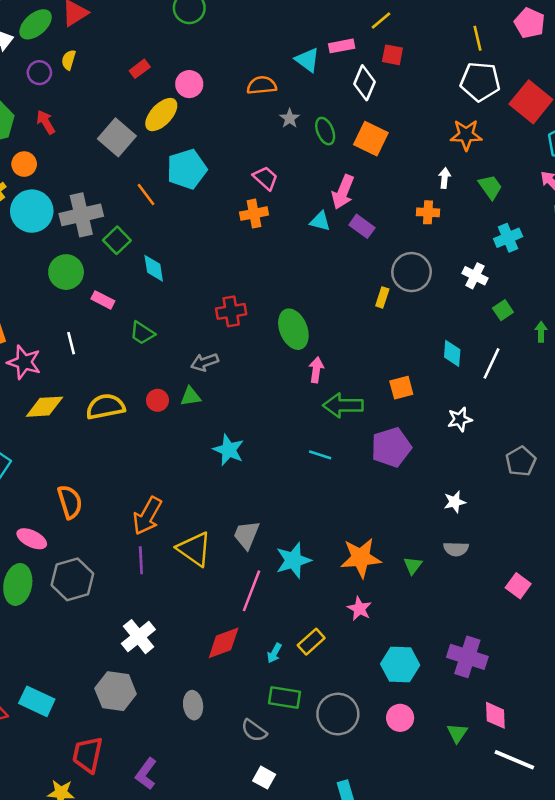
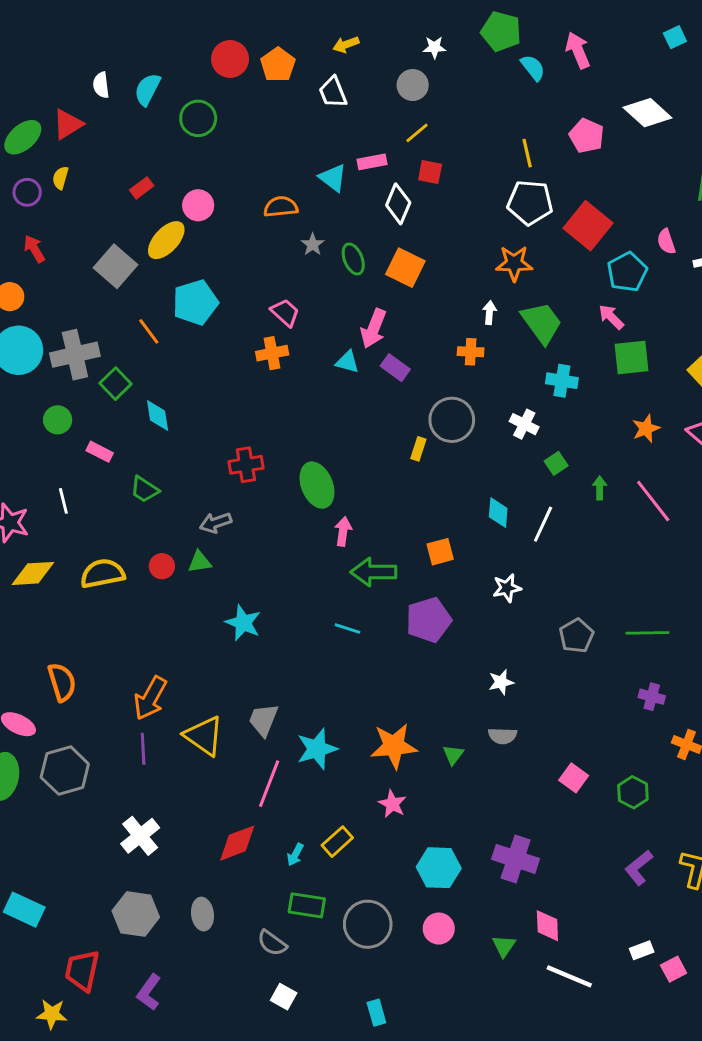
green trapezoid: (490, 187) -> (542, 323), size x1.5
cyan cross: (508, 238) -> (562, 381), turned 32
green circle: (66, 272) -> (58, 420), size x0.7
gray hexagon: (116, 691) -> (136, 914), moved

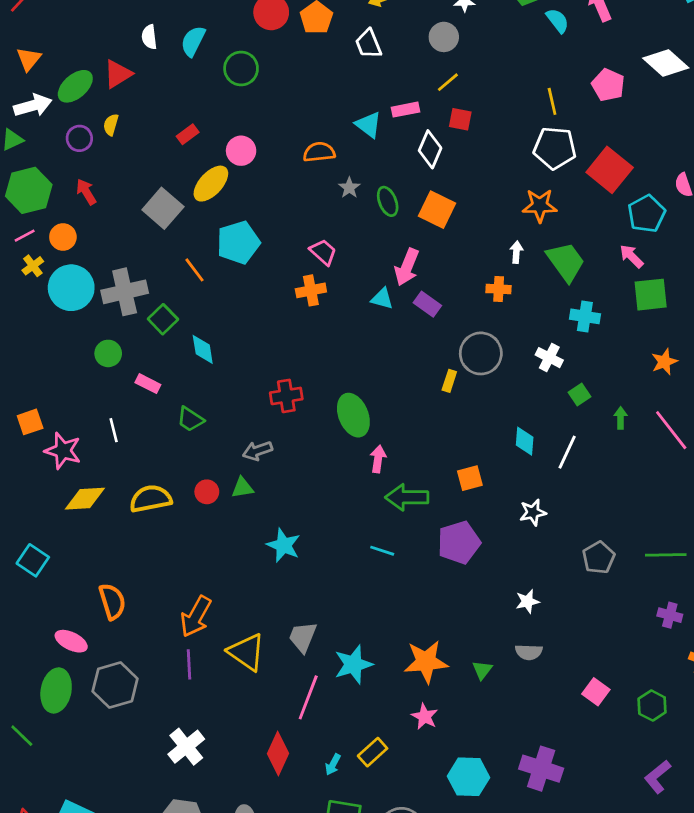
red diamond: (237, 843) -> (278, 753), turned -45

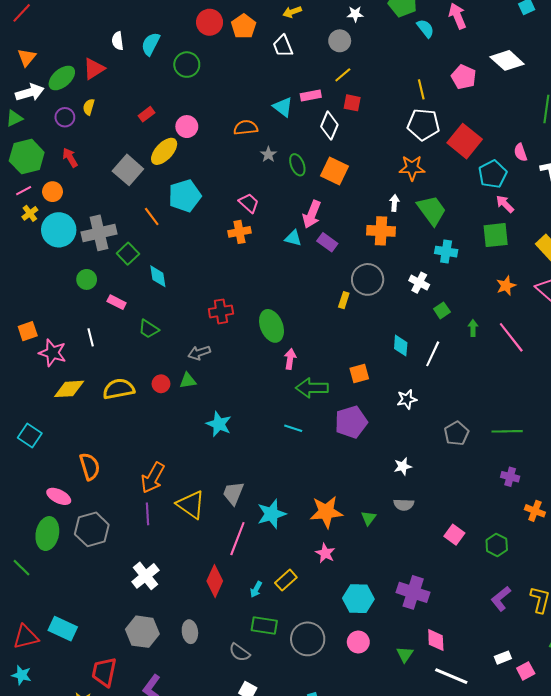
pink arrow: (631, 256) -> (505, 204), moved
orange cross: (499, 289) -> (381, 231), size x1.5

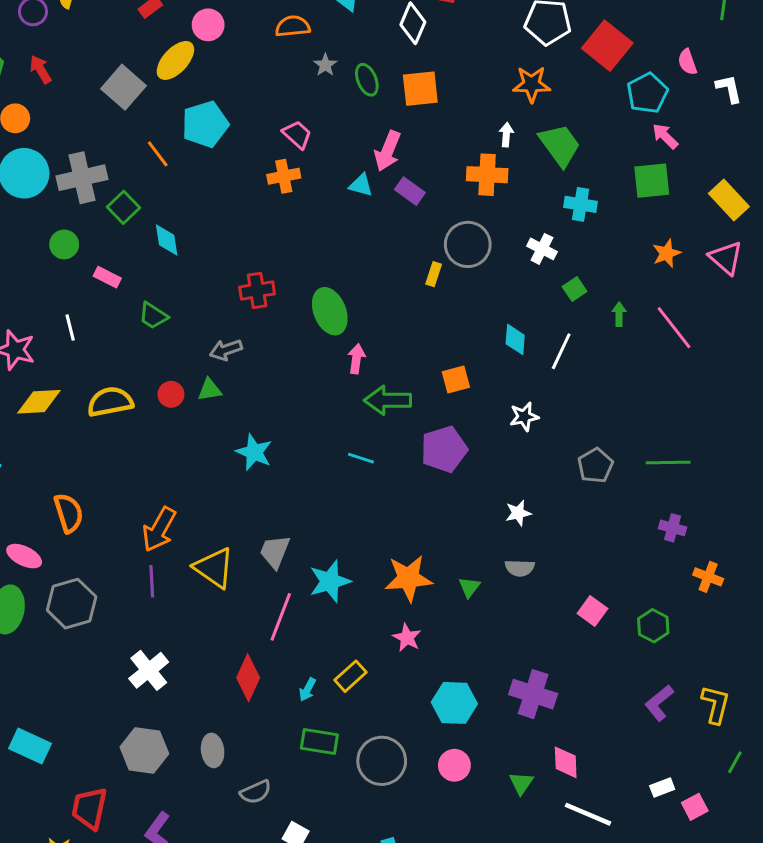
orange square: (335, 171) -> (420, 89), turned -32
gray semicircle: (239, 652) -> (256, 792), moved, turned -60

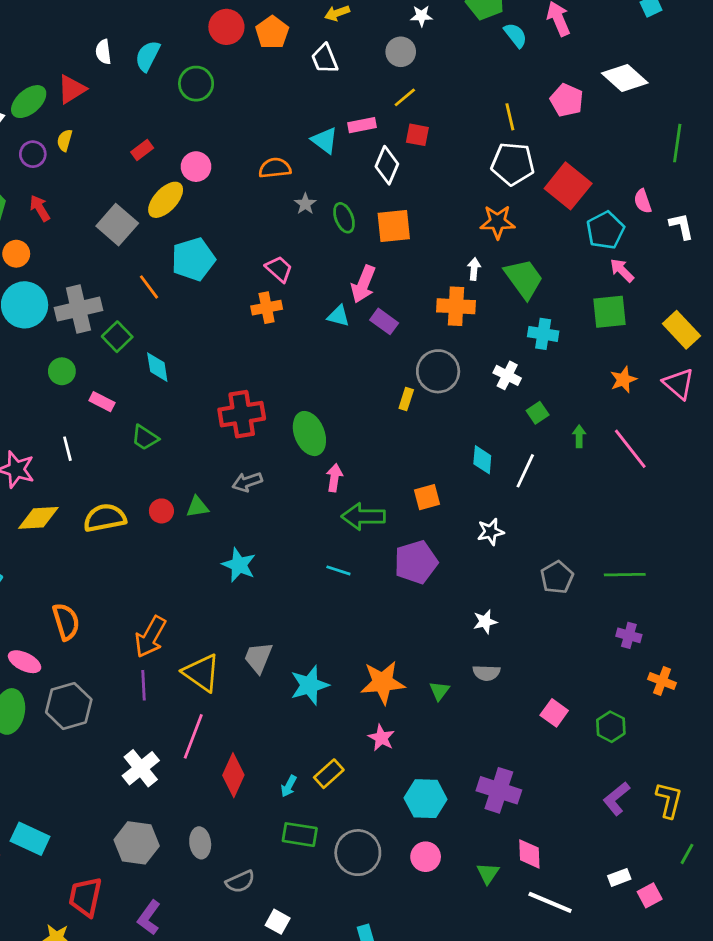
red cross: (257, 290) -> (242, 414), size x1.4
gray arrow: (226, 350) -> (247, 482), moved
pink line: (281, 617) -> (193, 736), moved

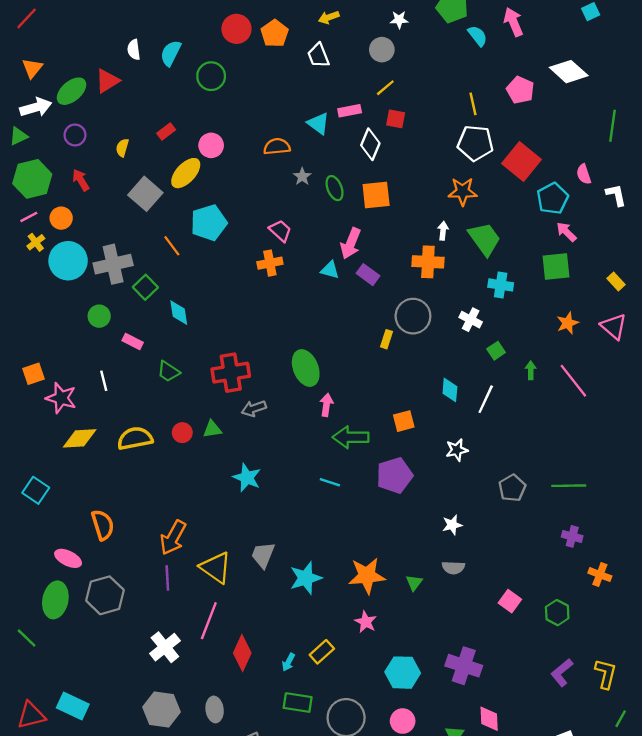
yellow semicircle: (65, 140) -> (122, 148), moved
yellow rectangle: (681, 330) -> (616, 282), size x0.6
red cross: (242, 414) -> (231, 373), moved

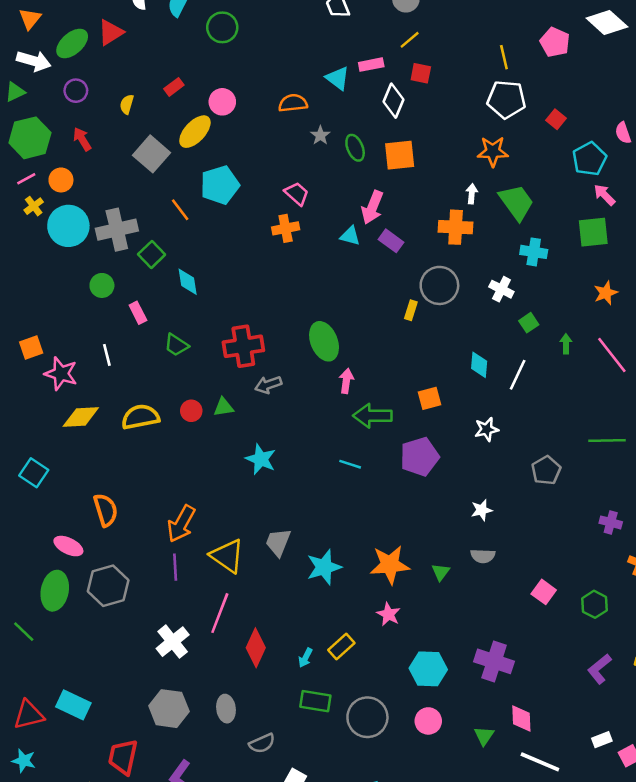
white arrow: (36, 107) -> (34, 61), turned 32
red square: (521, 162) -> (556, 119), size x0.5
pink rectangle: (133, 341) -> (138, 313), turned 36
green line: (569, 486) -> (607, 441), moved

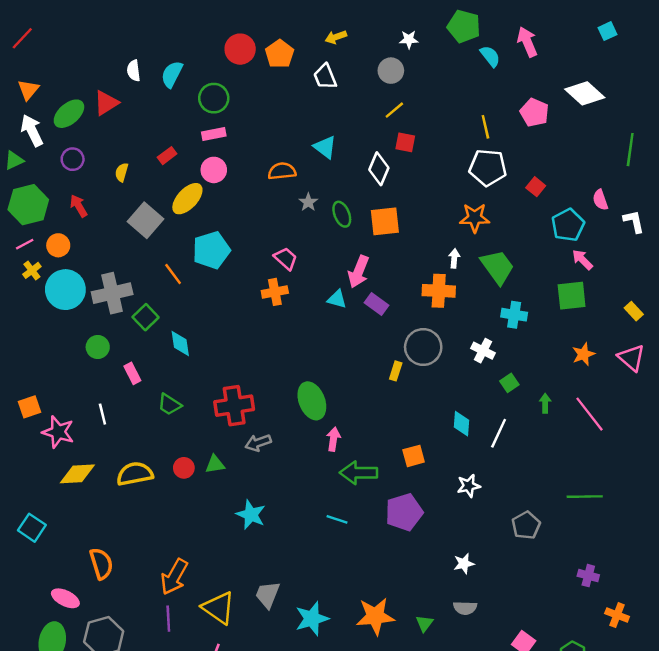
white arrow: (34, 61) -> (32, 130), turned -132
pink rectangle: (371, 65) -> (214, 134), moved

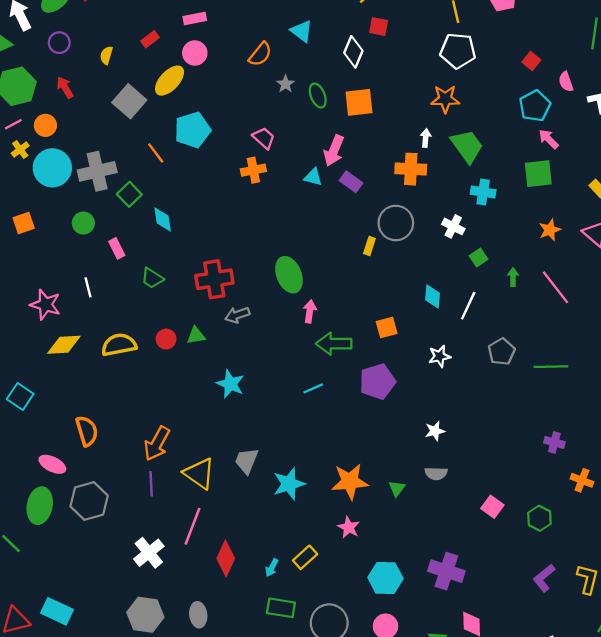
orange semicircle: (282, 171) -> (260, 54), turned 135
red square: (536, 187) -> (531, 61), moved
orange square: (29, 407) -> (24, 223), moved
cyan line: (337, 519) -> (313, 388), turned -42
gray pentagon: (526, 525) -> (502, 352), moved

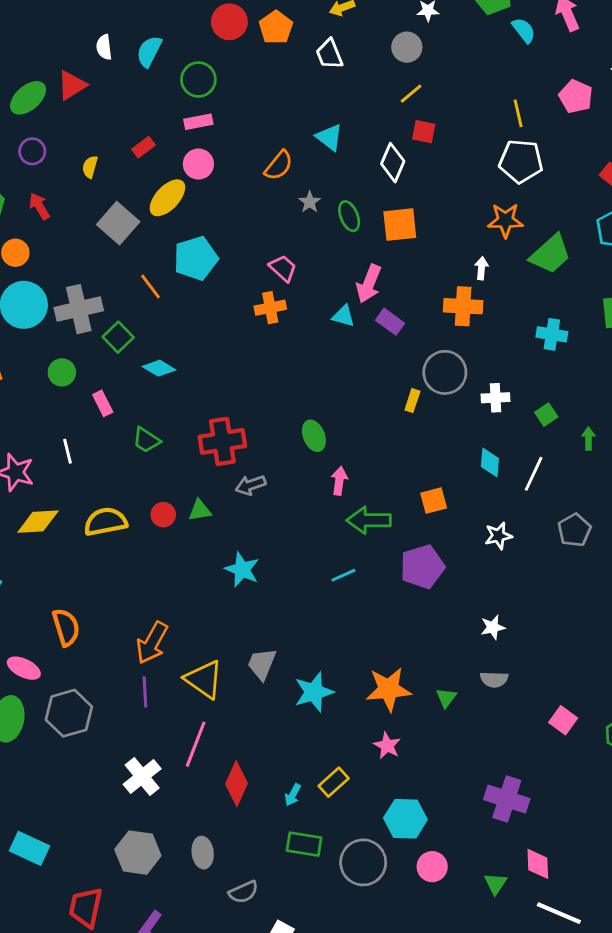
green trapezoid: (467, 146) -> (550, 254), moved, turned 84
cyan diamond: (163, 220) -> (159, 368), turned -50
white cross: (453, 226) -> (496, 398), moved, turned -30
green ellipse: (289, 275) -> (314, 436), size x0.7
cyan hexagon: (385, 578) -> (405, 819), moved

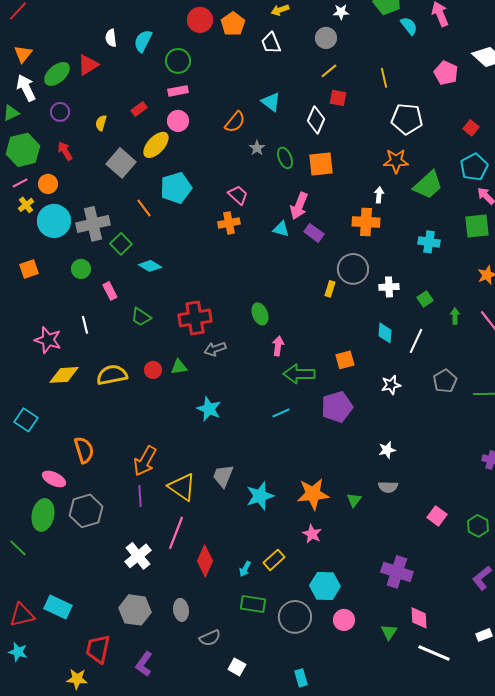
yellow line: (518, 113) -> (384, 78), moved

